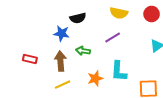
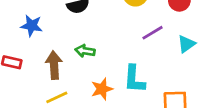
blue star: (62, 33) -> (32, 26), moved
purple line: (113, 38) -> (153, 33), moved

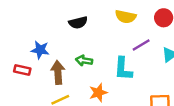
blue star: (32, 26) -> (40, 50), moved
cyan L-shape: (134, 79) -> (123, 69), moved

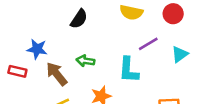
black semicircle: (78, 23) -> (79, 19), turned -42
brown arrow: (58, 72) -> (57, 74), turned -35

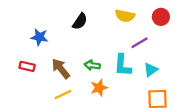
blue star: (37, 49) -> (39, 37), moved
cyan triangle: (180, 54) -> (151, 70), moved
green arrow: (85, 61) -> (92, 65), moved

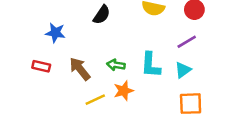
purple line: (140, 43) -> (187, 42), moved
yellow line: (63, 94) -> (95, 100), moved

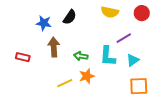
blue star: (55, 33) -> (44, 23), moved
purple line: (187, 42) -> (124, 38), moved
brown arrow: (80, 69) -> (54, 47), moved, turned 36

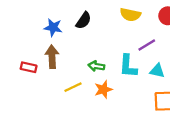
brown arrow: (54, 47) -> (52, 57), moved
cyan triangle: (133, 60) -> (157, 71), turned 48
yellow line: (65, 83) -> (73, 87), moved

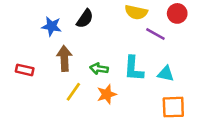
purple line: (147, 45) -> (155, 34), moved, turned 60
brown arrow: (52, 57) -> (64, 58), moved
yellow line: (73, 87) -> (73, 92), turned -30

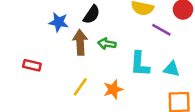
brown arrow: (64, 58) -> (80, 42), moved
green arrow: (99, 69) -> (107, 44), moved

